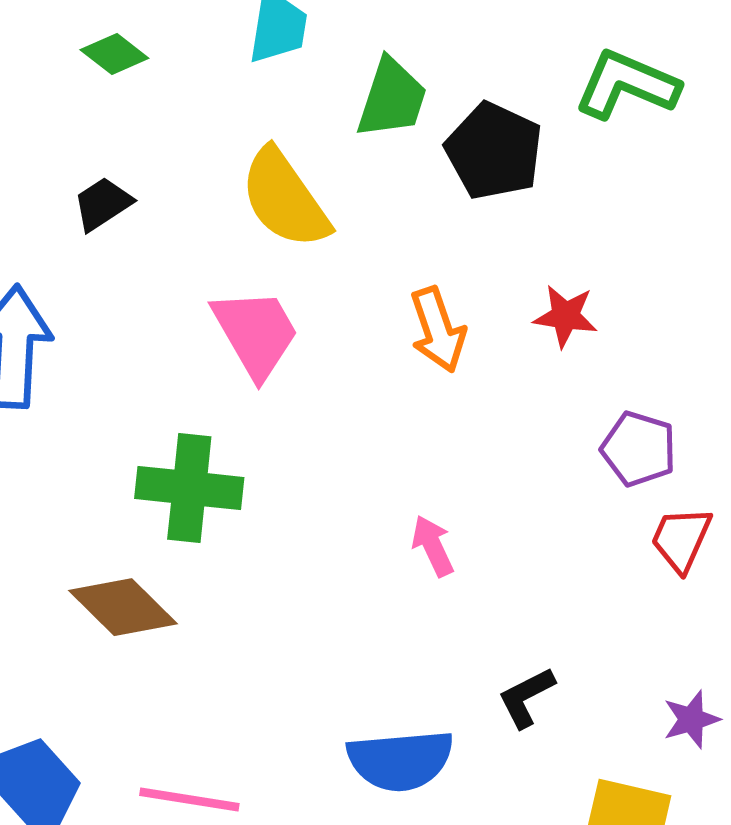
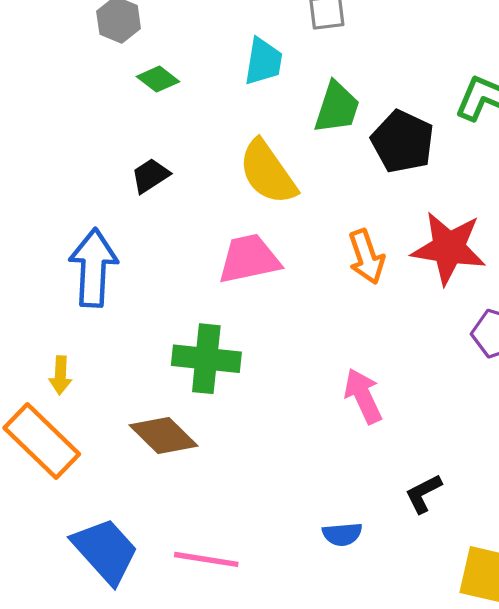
red star: (565, 316) -> (449, 248), size x1.8
pink trapezoid: (256, 333) -> (249, 259), turned -72
pink arrow: (433, 546) -> (363, 396), size x1.4
blue semicircle: (400, 760) -> (342, 534), size x0.6

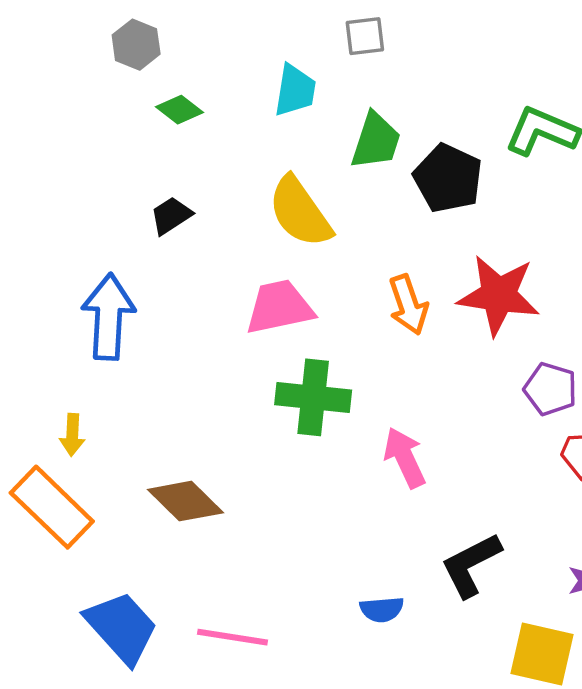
green cross: (206, 359) -> (313, 397), moved
black L-shape: (423, 494) -> (471, 565), size x1.5

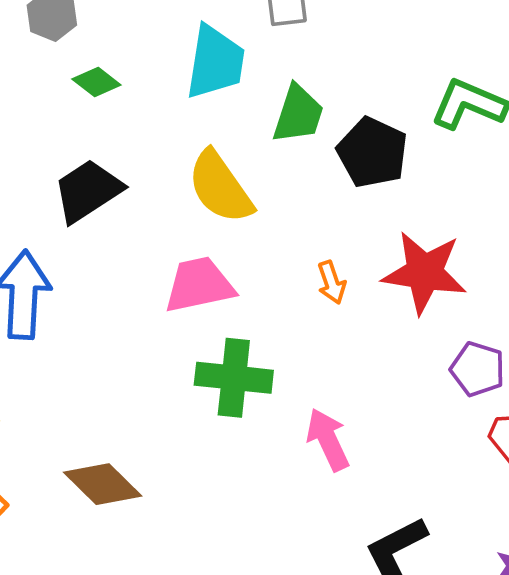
cyan trapezoid: (295, 90) -> (215, 62), size x1.4
black trapezoid: (171, 216) -> (88, 191), size x1.6
orange arrow: (408, 305) -> (332, 282), size x0.7

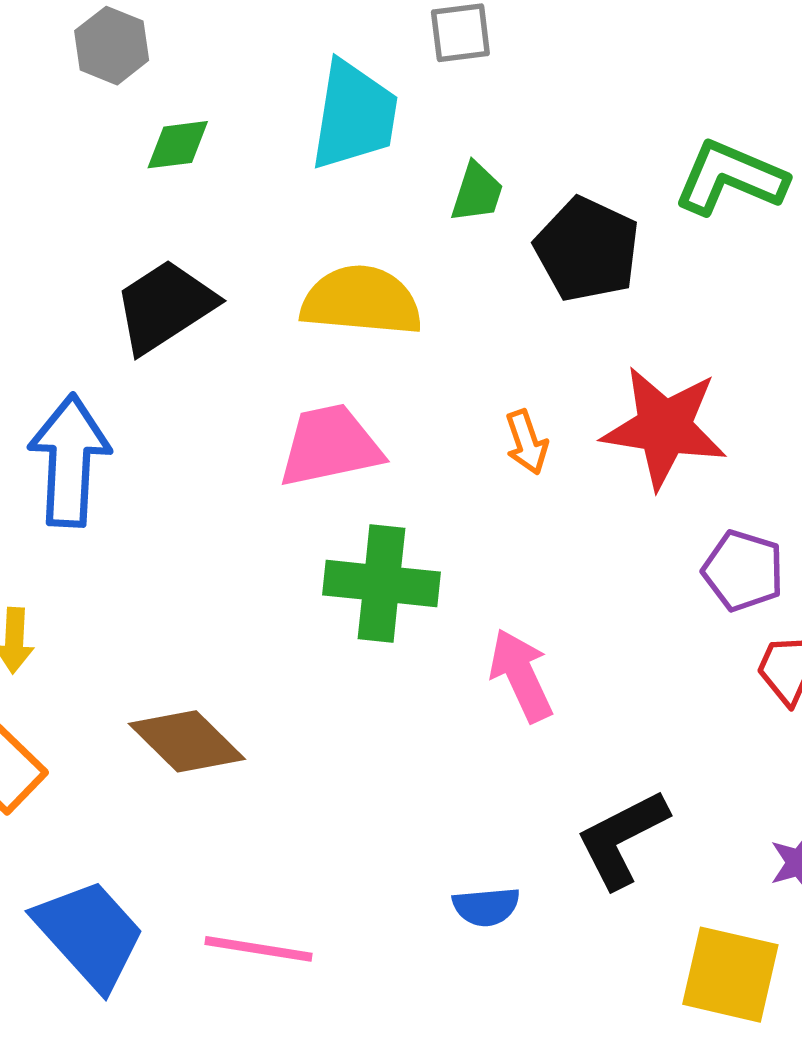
green diamond: (96, 82) -> (178, 145), turned -45
green trapezoid: (298, 114) -> (477, 192), size x0.7
yellow semicircle: (220, 187) -> (361, 301), turned 130

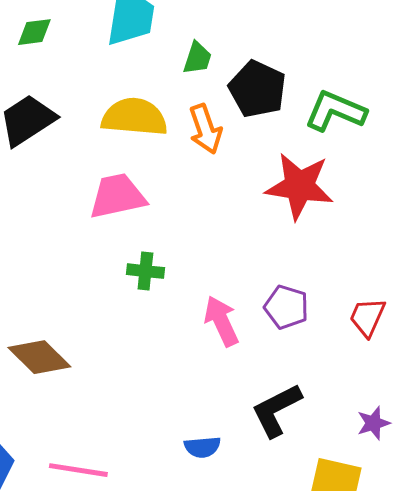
green L-shape: (730, 178) -> (335, 111), moved
orange arrow: (527, 442) -> (205, 129), moved, size x1.4
purple pentagon: (743, 571) -> (286, 307), moved
green cross: (382, 584) -> (145, 271), size x0.6

